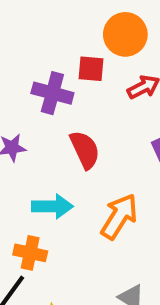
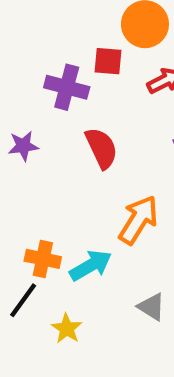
cyan arrow: (52, 206) -> (91, 265), moved, turned -30

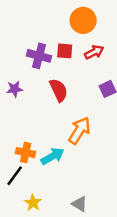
red square: (108, 61) -> (65, 51), moved
gray triangle: (151, 307) -> (79, 204), moved
yellow star: (67, 329) -> (33, 203), moved

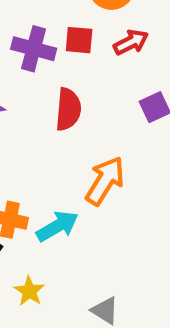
red semicircle: (59, 90) -> (68, 109), turned 30
yellow star: (33, 203) -> (29, 291), moved

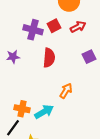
red square: (79, 40) -> (54, 26), turned -32
orange arrow: (105, 181) -> (66, 91), size x0.7

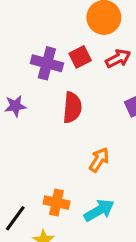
orange cross: (22, 109) -> (56, 202), moved
cyan arrow: (44, 112) -> (99, 210), moved

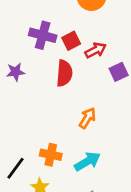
red square: (80, 57) -> (71, 41), moved
red arrow: (118, 59) -> (96, 50), moved

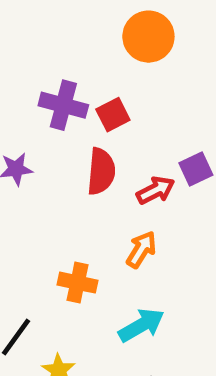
red arrow: (96, 50) -> (156, 190), moved
orange cross: (51, 155) -> (78, 283), moved

